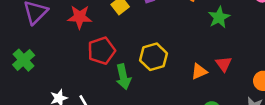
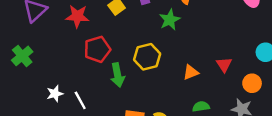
green star: (219, 17) -> (170, 20), moved
red triangle: (224, 64) -> (224, 65), moved

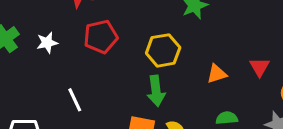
green arrow: (118, 75) -> (156, 91), moved
white star: (55, 94) -> (47, 43), moved

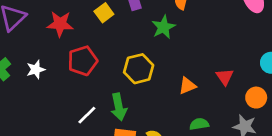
green arrow: (156, 91) -> (119, 107), moved
white line: (75, 100) -> (87, 115), moved, turned 75

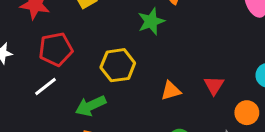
green arrow: (119, 107) -> (91, 106), turned 70
white line: (87, 115) -> (46, 86), moved

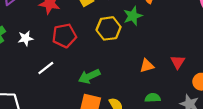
yellow hexagon: (118, 65) -> (109, 28), moved
white line: (46, 86) -> (46, 68), moved

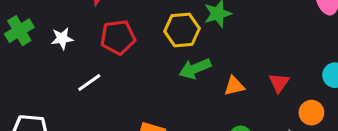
green arrow: (89, 76) -> (195, 69), moved

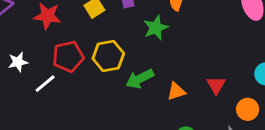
yellow hexagon: (182, 30) -> (108, 56), moved
white line: (89, 82) -> (45, 84), moved

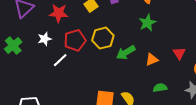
green star: (156, 28) -> (147, 23), moved
white star: (18, 62) -> (45, 39), moved

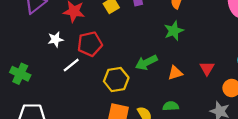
yellow hexagon: (103, 38) -> (116, 79), moved
green cross: (13, 46) -> (20, 74), moved, turned -30
green semicircle: (160, 88) -> (171, 106), moved

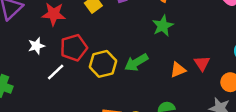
orange triangle: (175, 73) -> (178, 70), moved
yellow hexagon: (116, 79) -> (103, 64), moved

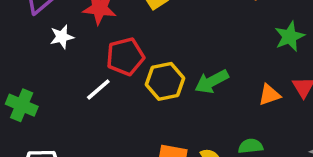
green star: (163, 26) -> (290, 36), moved
white star: (36, 46) -> (62, 37), moved

